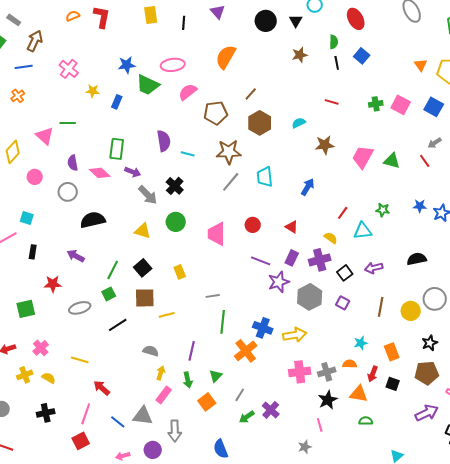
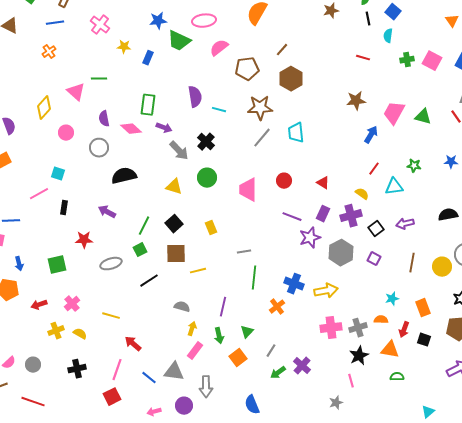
cyan semicircle: (299, 123) -> (388, 36), moved, turned -56
blue arrow: (308, 187) -> (371, 135), moved
orange cross: (246, 351) -> (277, 307), size x0.7

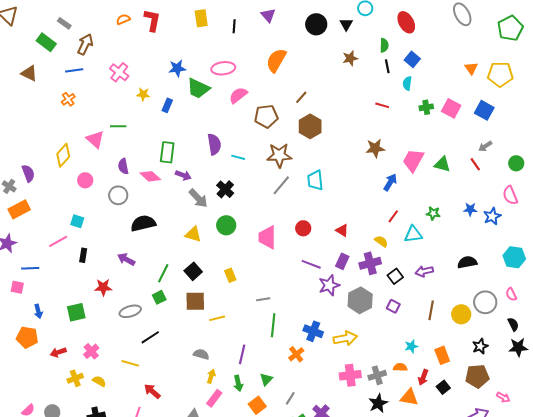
black line: (149, 281) -> (150, 337), moved
black square: (424, 340) -> (443, 387), turned 32

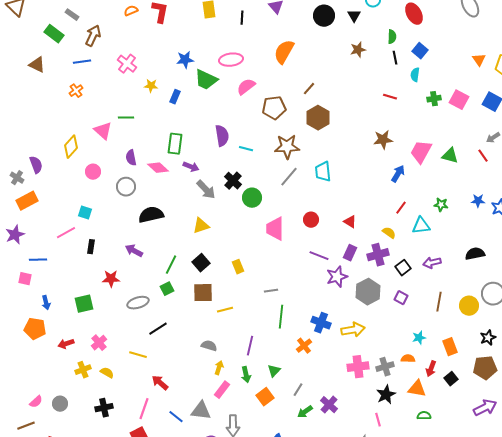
green circle: (226, 225) -> (252, 198), moved
yellow triangle: (193, 234) -> (201, 226), turned -36

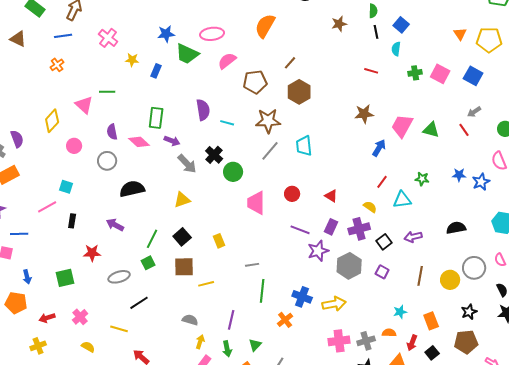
yellow cross: (83, 370) -> (38, 346), moved

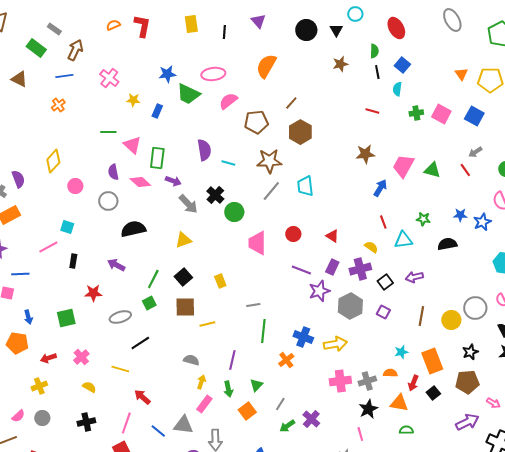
pink triangle: (84, 105) -> (132, 145), moved
red line: (382, 182) -> (383, 222), turned -56
black semicircle: (456, 228) -> (447, 244), moved
orange rectangle: (431, 321) -> (432, 361), size x1.4

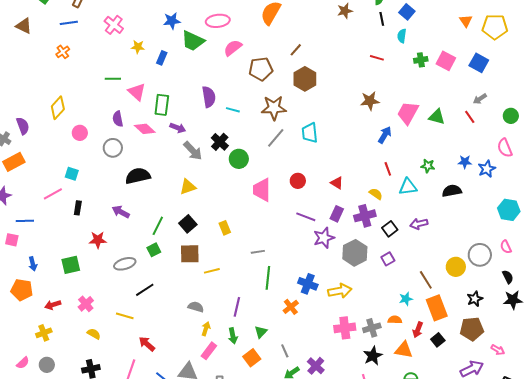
purple square: (383, 312) -> (388, 259), turned 32
brown line: (421, 316) -> (426, 280), moved, turned -42
gray line: (280, 404) -> (285, 351), turned -56

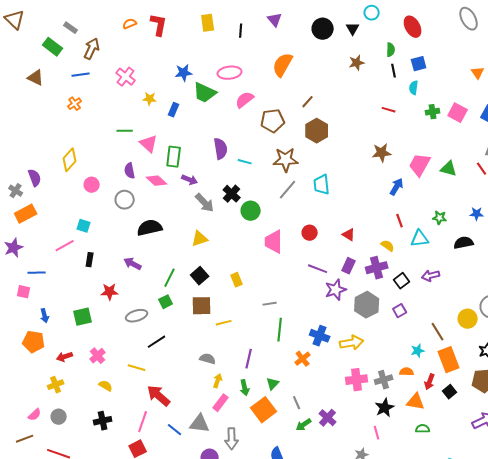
blue square: (407, 12) -> (419, 64), turned 35
red arrow: (147, 344) -> (159, 396), size x1.4
orange square: (252, 358) -> (264, 410), size x1.4

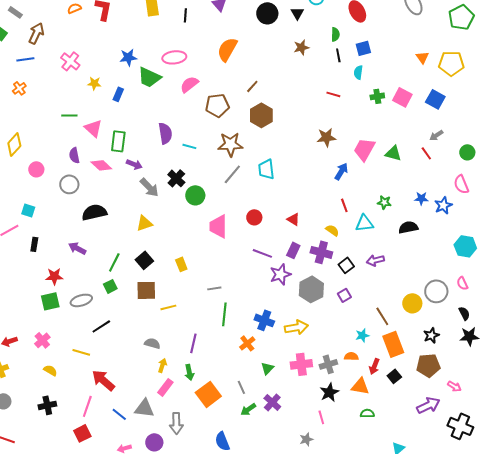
purple cross: (377, 268) -> (321, 252), turned 30
green square: (83, 317) -> (50, 301), moved
green triangle: (273, 384) -> (267, 368), moved

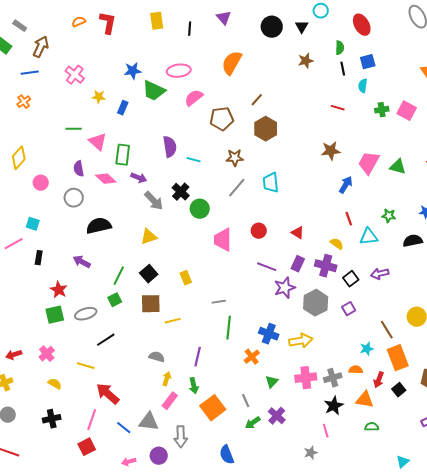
brown star: (230, 144) -> (235, 158), size x0.7
red star: (54, 276) -> (59, 290), turned 30

